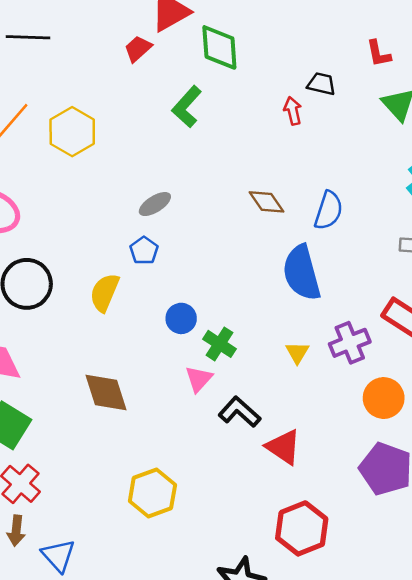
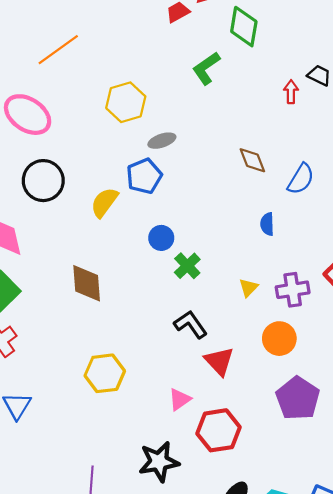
yellow hexagon: (72, 132) -> (126, 102), moved
blue pentagon: (144, 251) -> (144, 176), size x1.5
blue semicircle: (302, 273) -> (267, 224), size x0.5
pink triangle: (199, 379) -> (180, 399), moved
orange circle: (384, 398) -> (279, 339), moved

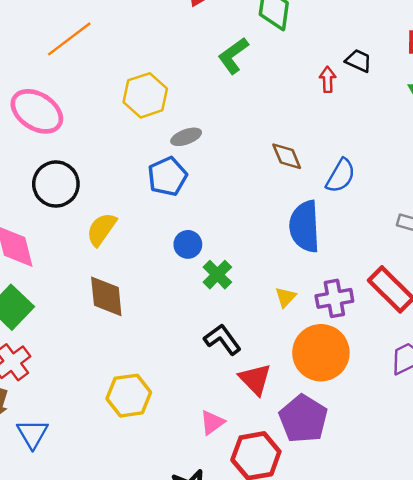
yellow semicircle: (104, 202) -> (101, 229), moved
blue semicircle: (267, 224) -> (305, 226), size x2.0
orange circle: (279, 339) -> (321, 353), size x1.5
purple pentagon: (298, 398) -> (303, 419), moved

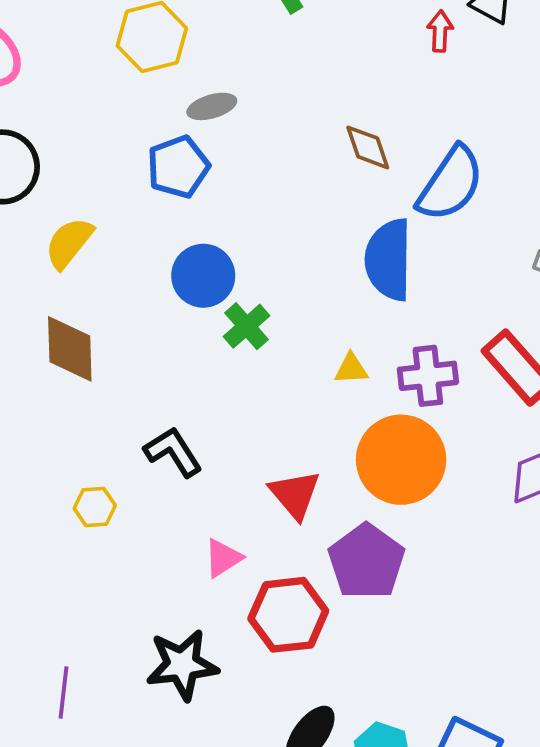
blue semicircle: (341, 176) -> (451, 184), size x1.4
blue circle: (188, 244) -> (203, 276), size x1.4
yellow triangle: (286, 297) -> (351, 369), turned 40
black L-shape: (222, 339) -> (173, 452), moved
yellow hexagon: (129, 396) -> (95, 507), size x0.6

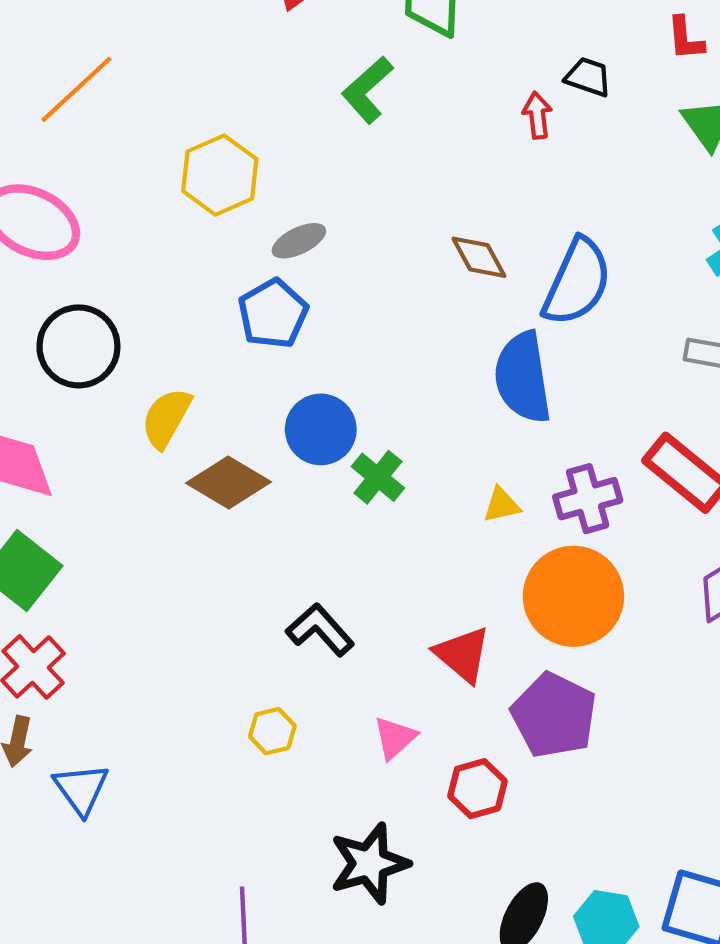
brown diamond: (70, 349) -> (228, 482), moved, turned -48
yellow hexagon: (95, 507) -> (272, 731), moved
red hexagon: (288, 615) -> (477, 789), size x0.7

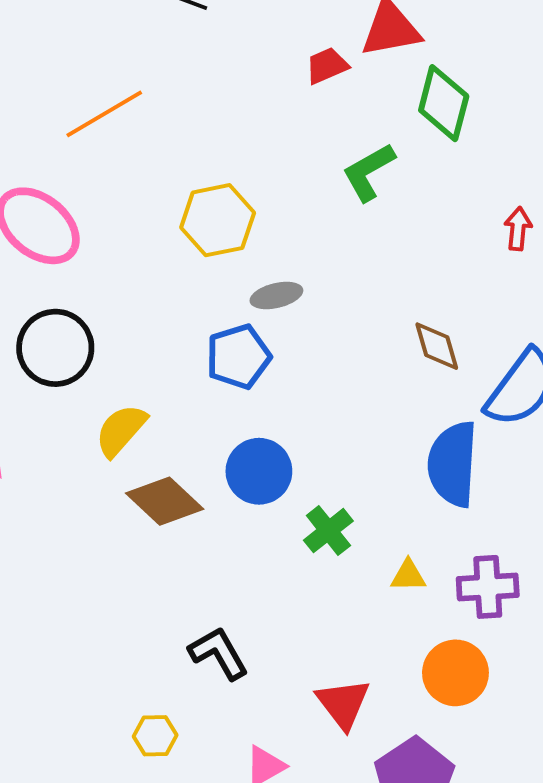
green cross: (378, 477) -> (328, 531), moved
orange circle: (573, 596) -> (455, 673), size x0.7

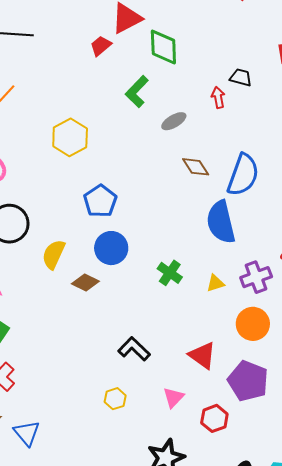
gray ellipse: (276, 296) -> (174, 121), moved
blue circle: (259, 471) -> (111, 248), moved
brown diamond: (165, 501) -> (85, 283), size x0.7

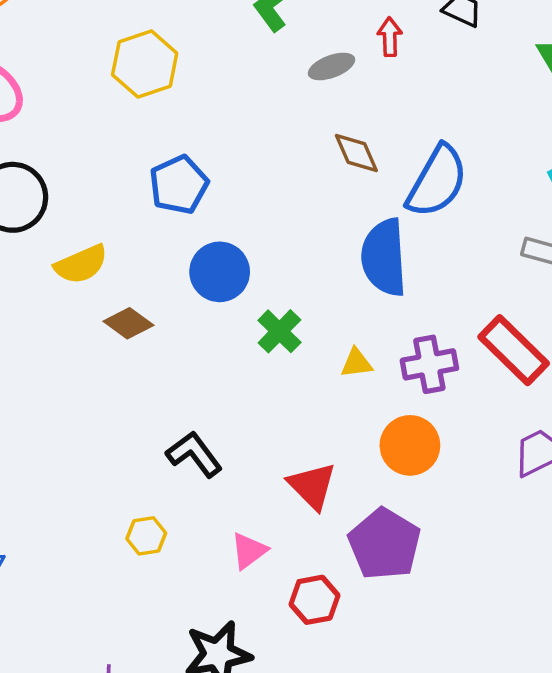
red arrow: (218, 97) -> (390, 37), moved
blue circle: (111, 248) -> (220, 272), moved
yellow semicircle: (54, 254) -> (81, 264), turned -148

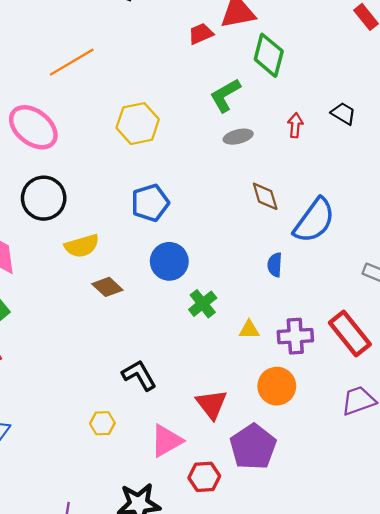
gray ellipse: (332, 66) -> (238, 137), moved
blue semicircle: (384, 257) -> (275, 265), size x0.5
pink triangle: (249, 551) -> (166, 441), size x1.4

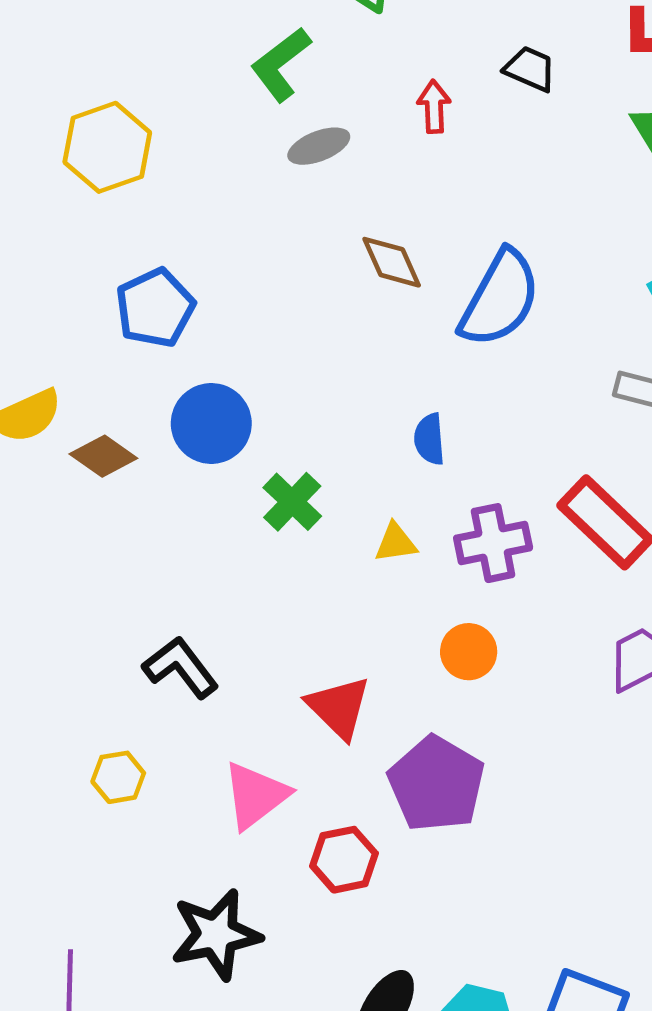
blue semicircle: (275, 265) -> (429, 439), moved
brown diamond: (107, 287) -> (103, 456), moved
orange circle: (277, 386) -> (469, 652), size x0.7

